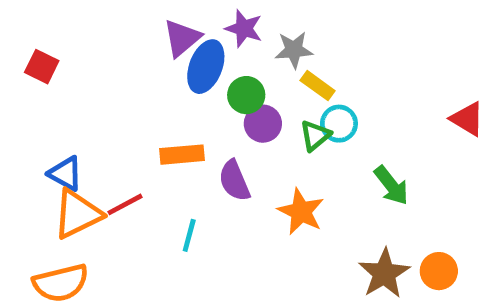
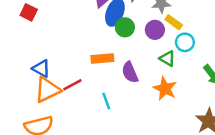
green circle: (246, 95) -> (125, 27), moved
purple circle: (263, 124) -> (155, 30), moved
green triangle: (315, 135) -> (167, 59), moved, turned -49
cyan line: (189, 235) -> (106, 101), turned -35

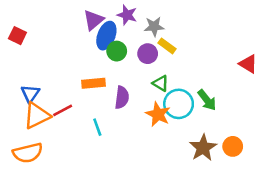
cyan circle: (185, 42) -> (179, 104), moved, size x1.5
blue triangle: (41, 69) -> (30, 94), turned 36
purple semicircle: (130, 72) -> (122, 97), turned -150

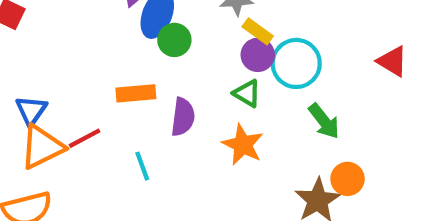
purple circle: (148, 54) -> (258, 55), moved
cyan circle: (179, 104) -> (296, 63), moved
orange circle: (233, 146) -> (348, 179), moved

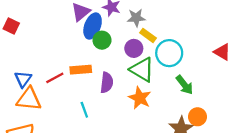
purple circle: (258, 55) -> (134, 48), moved
green triangle: (247, 93) -> (142, 70), size x1.6
red line: (85, 138) -> (55, 78), moved
orange triangle: (42, 147) -> (29, 99), turned 32

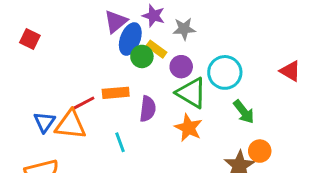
yellow rectangle: (148, 35) -> (156, 49), moved
blue triangle: (23, 79) -> (44, 122), moved
orange triangle: (29, 99) -> (71, 125), moved

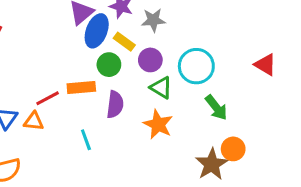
green circle: (142, 56) -> (109, 65), moved
green triangle: (191, 93) -> (161, 88), size x0.7
orange triangle: (71, 125) -> (34, 121), size x0.6

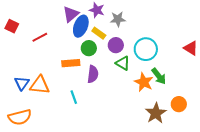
red line: (48, 98) -> (40, 37), moved
orange triangle: (34, 121) -> (40, 85), size x1.5
orange star: (158, 124) -> (144, 82), moved
orange circle: (233, 149) -> (179, 104), moved

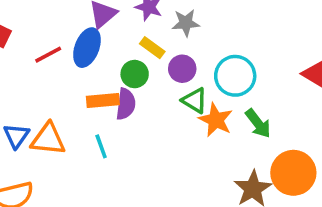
blue ellipse: (81, 26) -> (87, 48), moved
purple semicircle: (93, 74) -> (126, 104), moved
orange star: (144, 82) -> (216, 120), moved
cyan line: (74, 97) -> (101, 146), moved
orange circle: (179, 104) -> (293, 173), size x1.6

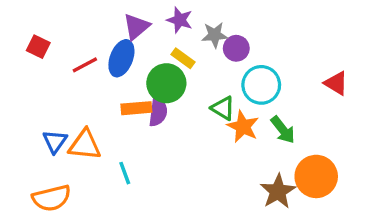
purple circle: (182, 69) -> (236, 48), moved
green circle: (135, 74) -> (166, 83), size x1.5
cyan line: (101, 146) -> (125, 173), moved

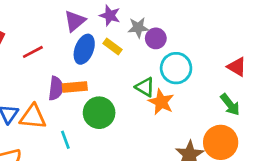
blue ellipse: (121, 58) -> (84, 49), moved
green circle: (166, 83) -> (99, 113), moved
purple semicircle: (158, 112) -> (56, 88), moved
green arrow: (283, 130) -> (230, 105), moved

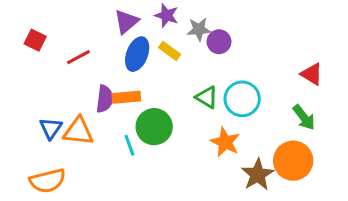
cyan circle: (176, 68) -> (242, 99), moved
orange star: (161, 102) -> (225, 142), moved
cyan line: (65, 140) -> (129, 145), moved

